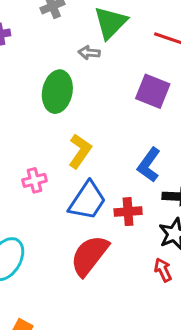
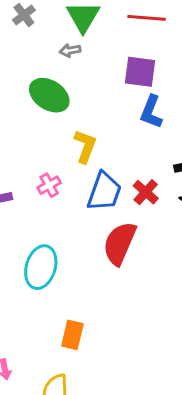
green ellipse: (57, 92) -> (49, 95), turned -54
blue L-shape: (149, 165) -> (151, 112), moved
red cross: (128, 212) -> (146, 192), turned -30

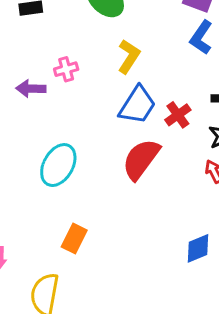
pink cross: (49, 185) -> (66, 69), moved

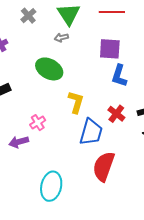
red cross: (178, 115) -> (116, 114), moved

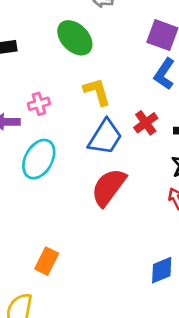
yellow L-shape: (76, 102) -> (97, 92), turned -50
cyan ellipse: (51, 186) -> (39, 159), moved

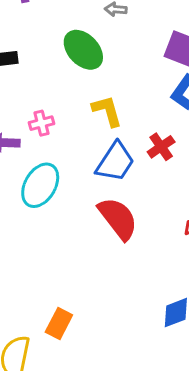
red semicircle: (109, 187) -> (118, 218), turned 105
orange rectangle: (47, 261) -> (59, 324), moved

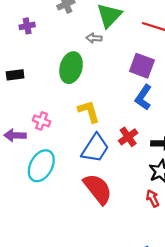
green ellipse: (83, 50) -> (71, 68), turned 60
pink cross: (41, 123) -> (42, 121), turned 36

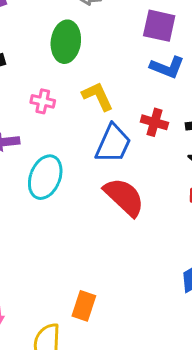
blue L-shape: (143, 97) -> (167, 67), turned -95
pink cross: (42, 121) -> (43, 101), moved
red cross: (128, 137) -> (154, 122), turned -30

